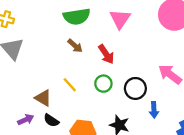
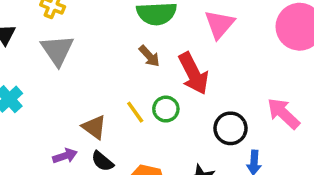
red arrow: (106, 54) -> (193, 73), size x1.4
green circle: (103, 84) -> (166, 109), moved

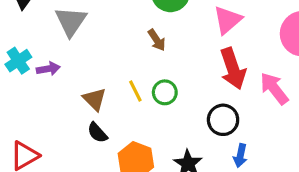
red arrow: (193, 73) -> (233, 69), moved
pink arrow: (283, 113) -> (274, 88), moved
purple arrow: (65, 156) -> (48, 69), moved

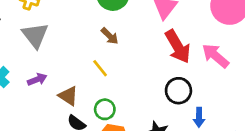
purple arrow: (48, 69) -> (37, 79), moved
yellow line: (135, 91) -> (100, 68), moved
green circle: (165, 92) -> (105, 109), moved

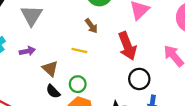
red arrow: (178, 47) -> (127, 46), moved
yellow line: (100, 68) -> (79, 50), turned -48

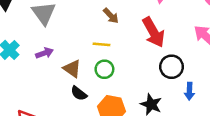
green circle: (78, 84) -> (104, 69), moved

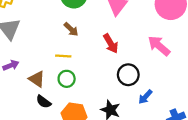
red arrow: (153, 32) -> (111, 43), size x0.7
blue arrow: (189, 91) -> (145, 97), turned 42

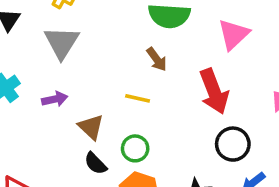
red arrow: (111, 43) -> (214, 91), size x1.4
green circle: (67, 79) -> (135, 148), moved

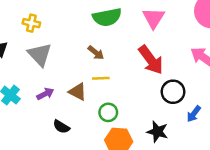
brown arrow: (157, 59) -> (96, 53), moved
brown triangle: (91, 127) -> (78, 92), moved
black semicircle: (96, 163) -> (61, 127), moved

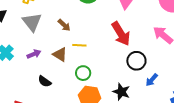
brown arrow: (96, 53) -> (64, 25), moved

